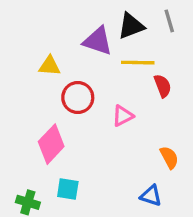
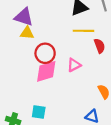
purple triangle: (98, 41) -> (24, 17), moved
pink diamond: (51, 144) -> (46, 71), moved, turned 30

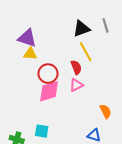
yellow line: (84, 31) -> (86, 52), turned 60
red semicircle: (100, 46) -> (76, 67), moved

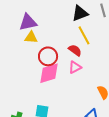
purple triangle: (27, 38) -> (28, 22), turned -30
red semicircle: (76, 67) -> (75, 50), turned -32

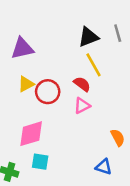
yellow triangle: (31, 37) -> (26, 84), moved, turned -32
pink diamond: (49, 73) -> (31, 134), moved

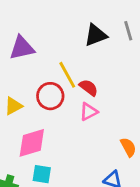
yellow line: (94, 65) -> (67, 75), moved
yellow triangle: (26, 84) -> (13, 106), moved

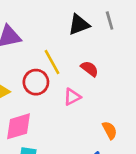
red semicircle: (89, 88) -> (90, 69), moved

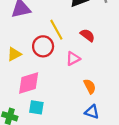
orange semicircle: (110, 130) -> (90, 86), moved

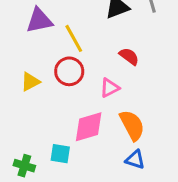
yellow line: (56, 30) -> (74, 38), moved
pink diamond: (29, 83) -> (89, 127), moved
orange semicircle: (90, 86) -> (132, 125), size x1.5

